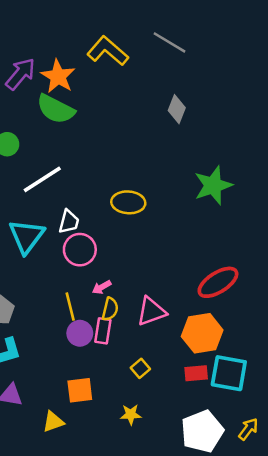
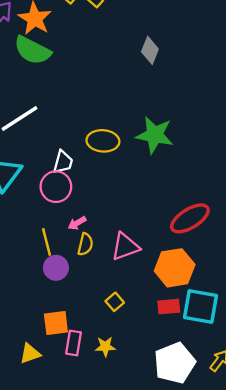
green star: (213, 185) -> (155, 135), moved, turned 30
white trapezoid: (69, 222) -> (63, 162), moved
pink rectangle: (103, 331) -> (74, 343), moved

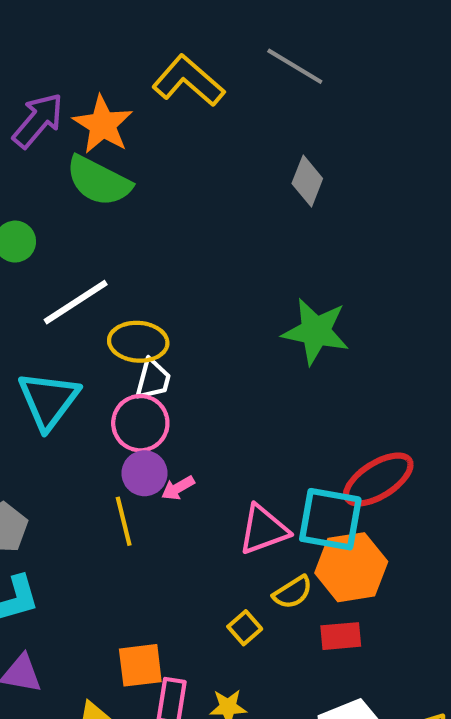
yellow ellipse: (103, 141) -> (138, 342), moved
yellow semicircle: (85, 244) -> (293, 592), moved, turned 45
purple circle: (56, 268) -> (145, 473), moved
cyan square: (200, 307) -> (330, 519), moved

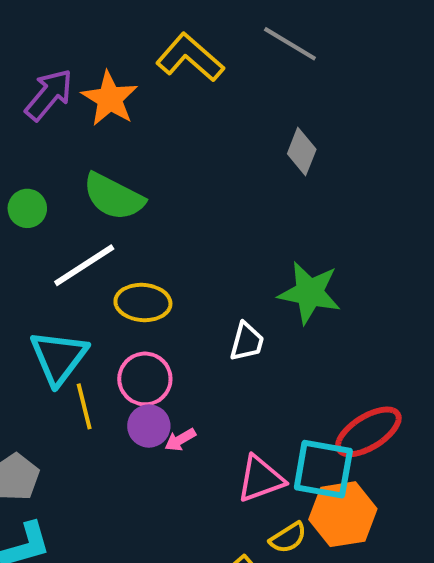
green semicircle: (99, 181) -> (114, 197), moved
white trapezoid: (153, 379) -> (247, 342), moved
yellow line: (124, 521) -> (84, 406), moved

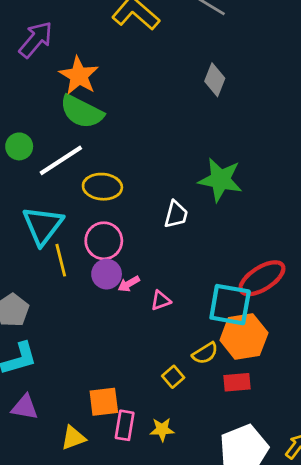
orange star: (110, 99) -> (79, 76), moved
green circle: (27, 208) -> (19, 146), moved
pink triangle: (261, 479) -> (161, 300), moved, size x0.6

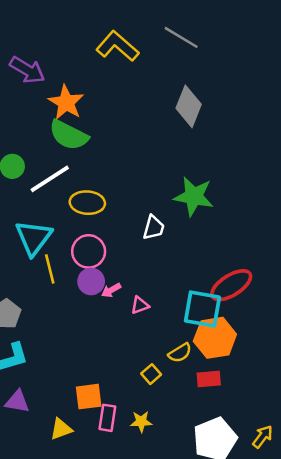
purple arrow: (36, 40) -> (27, 70), turned 81
gray diamond: (215, 80) -> (189, 106), size x1.4

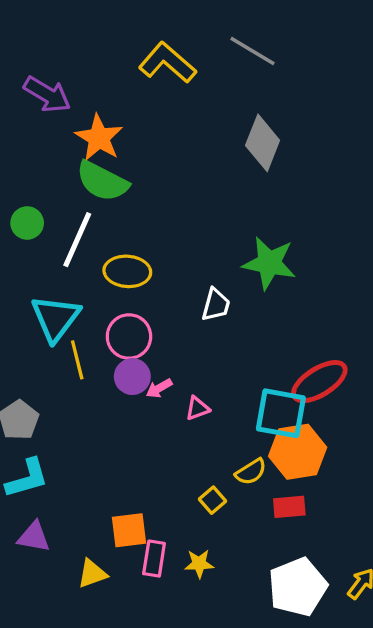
white line: (50, 179) -> (77, 240), turned -33

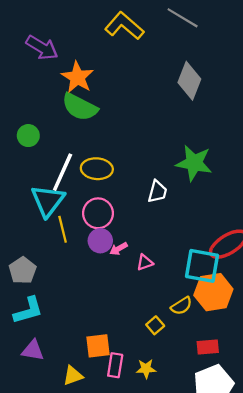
white line: (77, 240) -> (63, 172), moved
red rectangle: (289, 507) -> (208, 347), moved

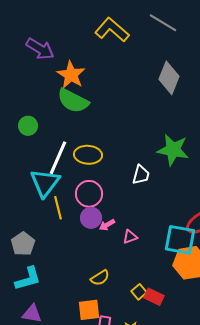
yellow semicircle: (181, 306) -> (100, 278), moved
red rectangle: (208, 347) -> (154, 297), moved, turned 30

